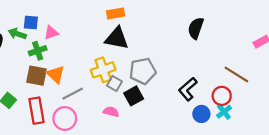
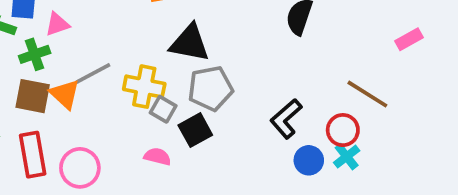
black triangle: (117, 38) -> (190, 43), moved
yellow cross: (103, 70) -> (144, 87), turned 30
gray line: (73, 94) -> (93, 73), moved

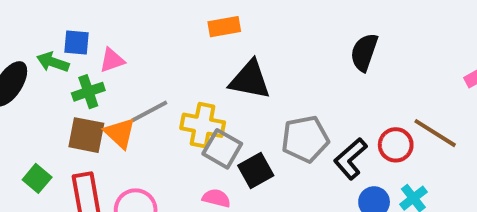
gray pentagon: (210, 88) -> (305, 139), moved
gray square: (163, 109) -> (222, 149), size x1.4
red circle: (343, 130) -> (396, 145), moved

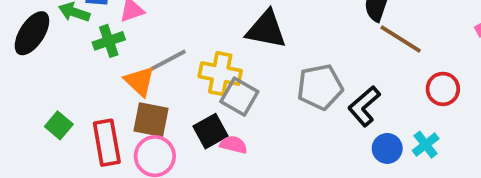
brown line: (435, 133) -> (401, 39), moved
brown square: (86, 135) -> (151, 120), moved
red circle: (396, 145) -> (443, 89), moved
black square: (256, 171) -> (211, 131), moved

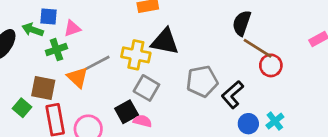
yellow cross: (220, 74) -> (136, 55), moved
red circle: (443, 89) -> (271, 65), moved
brown square: (151, 120) -> (43, 88), moved

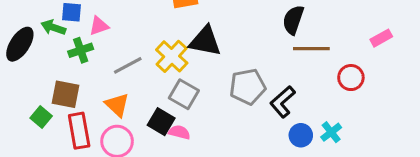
brown line: (258, 48) -> (311, 49), turned -32
yellow cross: (136, 55) -> (172, 56), turned 32
red circle: (271, 65) -> (351, 78), moved
orange triangle: (78, 77) -> (117, 105), moved
black square: (127, 112) -> (161, 122), turned -30

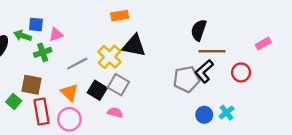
gray pentagon: (248, 87) -> (186, 79), moved
black L-shape: (283, 102) -> (204, 71), moved
black square: (161, 122) -> (97, 90), moved

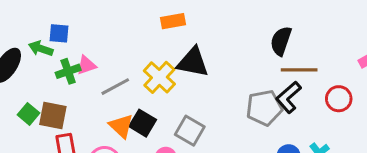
pink triangle: (56, 35) -> (86, 65), moved
gray square: (118, 85) -> (190, 131), moved
orange triangle: (69, 92) -> (121, 126), moved
green square: (14, 101) -> (29, 114), moved

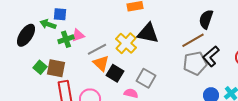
brown line: (299, 70) -> (193, 40), moved, turned -30
orange triangle: (121, 126) -> (101, 63), moved

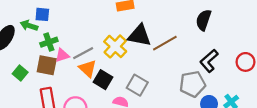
pink triangle: (78, 35) -> (62, 55), moved
brown line: (193, 40) -> (165, 43), moved
gray pentagon: (195, 63) -> (192, 84), moved
brown square: (56, 68) -> (47, 65), moved

